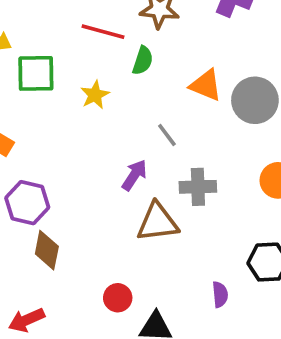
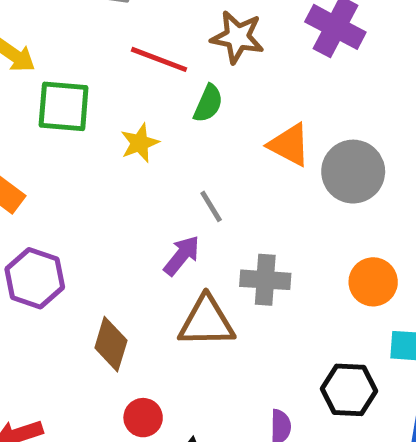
gray line: (167, 135) -> (211, 206), moved
brown diamond: (47, 250) -> (111, 344), moved

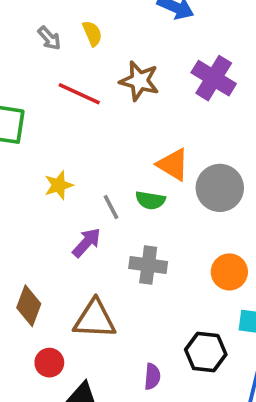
green semicircle: (208, 103) -> (150, 200), moved, turned 72
yellow star: (140, 143) -> (59, 185), moved
brown triangle: (207, 322) -> (95, 319), moved

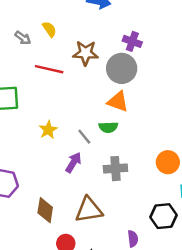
purple cross: (214, 78) -> (132, 41), size x0.7
gray circle: (220, 188) -> (122, 68), moved

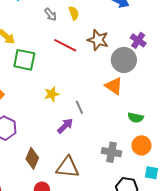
green semicircle: (108, 127) -> (136, 118), moved
gray cross: (115, 169) -> (112, 152), moved

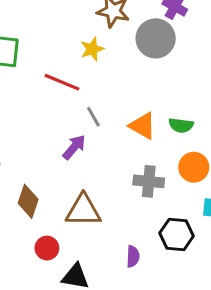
red line: (65, 45) -> (62, 82), moved
orange triangle: (114, 86) -> (142, 126), moved
yellow star: (52, 94) -> (92, 49), moved

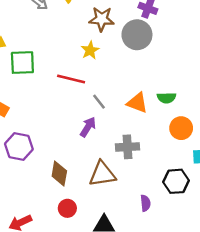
gray cross: (149, 181) -> (127, 147), moved
red circle: (47, 248) -> (67, 208), moved

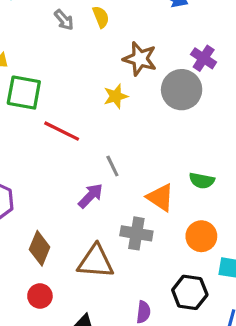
red line: (71, 79) -> (62, 131), moved
orange triangle: (137, 103) -> (160, 197), moved
orange circle: (181, 128) -> (201, 236), moved

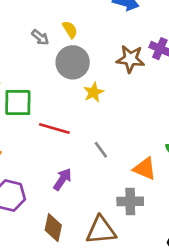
brown star: (140, 59) -> (130, 59), moved
gray circle: (182, 90) -> (73, 62), moved
purple arrow: (91, 196) -> (62, 179), moved

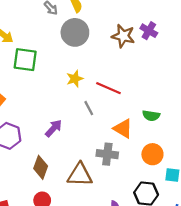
yellow star: (94, 92) -> (75, 79), moved
red line: (54, 129) -> (108, 88), moved

